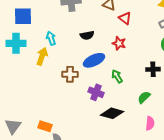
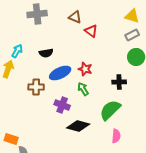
black semicircle: (87, 35) -> (46, 53), moved
cyan arrow: (51, 38) -> (17, 51), turned 48
red star: (119, 43) -> (85, 69), moved
green semicircle: (144, 97) -> (110, 110), size x1.6

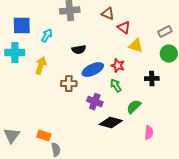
yellow triangle: (132, 16) -> (136, 46), moved
cyan arrow: (17, 51) -> (47, 36), moved
green semicircle: (110, 110) -> (134, 107), moved, size x0.7

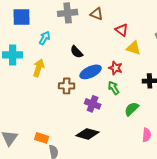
brown triangle: (108, 14) -> (97, 14), moved
blue square: (22, 26) -> (22, 17), moved
black semicircle: (79, 50) -> (77, 52), turned 56
black diamond: (111, 123) -> (88, 134), moved

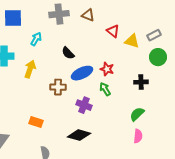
yellow triangle: (134, 48) -> (132, 41), moved
green semicircle: (132, 109) -> (137, 114), moved
orange rectangle: (42, 138) -> (36, 122), moved

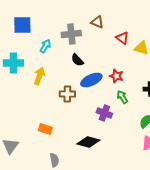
gray cross: (59, 14) -> (71, 34), moved
green arrow: (105, 89) -> (122, 97), moved
purple cross: (84, 105) -> (104, 113), moved

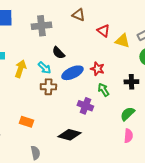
gray cross: (71, 34) -> (41, 26), moved
cyan arrow: (45, 46) -> (44, 68), moved, turned 104

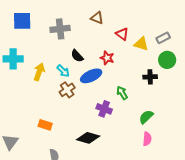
red star: (97, 69) -> (107, 58), moved
black cross: (131, 82) -> (150, 77), moved
brown cross: (48, 87) -> (67, 90), turned -35

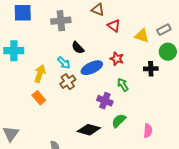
red triangle: (122, 34) -> (114, 26), moved
red star: (107, 58) -> (117, 59), moved
yellow arrow: (39, 72) -> (40, 74), moved
green semicircle: (146, 117) -> (119, 121), moved
orange rectangle: (45, 125) -> (39, 98), moved, turned 32

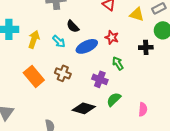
yellow arrow: (40, 74) -> (34, 39), moved
brown cross: (68, 82) -> (63, 73), moved, turned -35
orange rectangle: (39, 98) -> (34, 76), size x1.5

